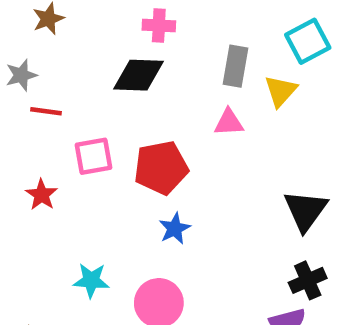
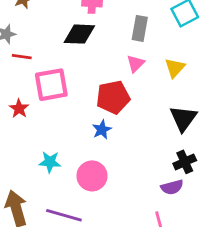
yellow triangle: (281, 91) -> (175, 68), moved
pink triangle: (229, 123) -> (136, 64), turned -42
pink square: (93, 156) -> (51, 85), size x1.4
red pentagon: (161, 168) -> (113, 97), moved

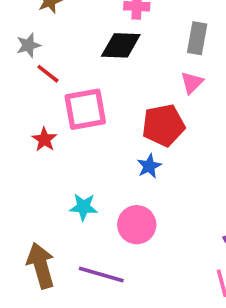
red line: (22, 57) -> (48, 74), turned 30

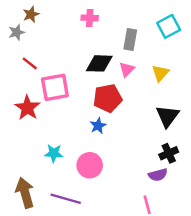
gray star: (28, 45) -> (17, 32), moved
black diamond: (121, 45) -> (99, 63), moved
red star: (44, 139) -> (27, 108), size x1.5

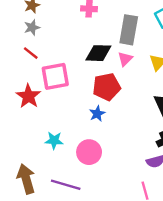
gray star: (17, 32) -> (32, 27), moved
gray rectangle: (130, 40) -> (129, 30), size x1.4

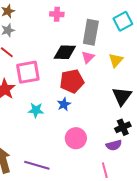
cyan star: (54, 140) -> (36, 110), moved
pink circle: (89, 152) -> (76, 138), moved

